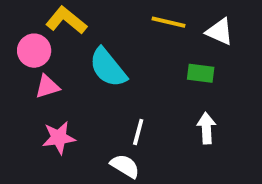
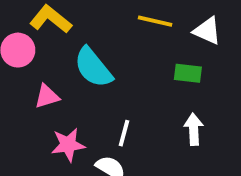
pink triangle: (47, 87) -> (47, 96), moved
pink star: (59, 138) -> (68, 145), moved

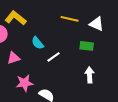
cyan semicircle: (93, 67) -> (38, 43), size x0.6
white line: (124, 133) -> (54, 57), moved, turned 40

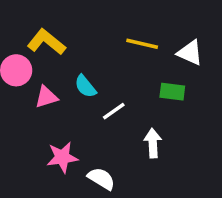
pink triangle: (14, 58) -> (46, 97), moved
white arrow: (90, 75) -> (153, 143), moved

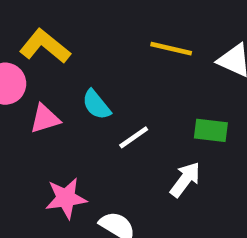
green rectangle: (172, 92) -> (211, 130), moved
white arrow: (153, 143) -> (185, 179), turned 40

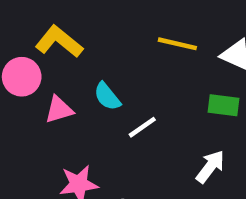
green rectangle: (211, 130) -> (223, 105), moved
white arrow: (185, 179) -> (210, 167), moved

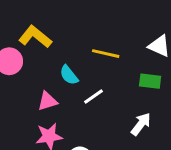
yellow line: (177, 44) -> (106, 54), moved
pink triangle: (59, 110) -> (47, 101), moved

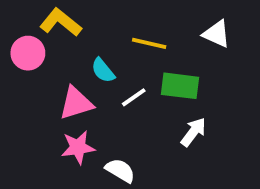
green rectangle: (150, 81) -> (180, 86), moved, size x1.4
pink triangle: (47, 101) -> (76, 103), size x1.4

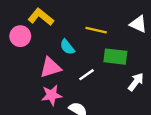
white line: (134, 97) -> (87, 75), moved
white arrow: (193, 132) -> (136, 82), moved

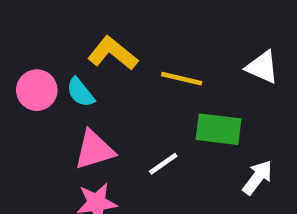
yellow L-shape: (41, 17) -> (113, 53), moved
cyan semicircle: (67, 47) -> (80, 92), moved

